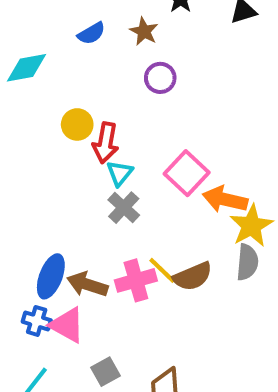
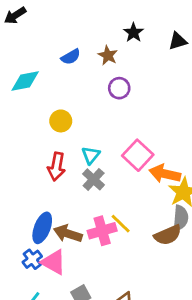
red arrow: (106, 143) -> (56, 167), moved
brown semicircle: (193, 276) -> (168, 235), moved
blue cross: (37, 321) -> (32, 259), turned 36

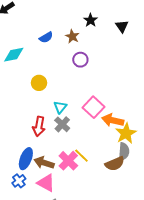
black triangle: (178, 41) -> (122, 26), turned -48
red arrow: (56, 167) -> (39, 126), moved
pink cross: (102, 231) -> (68, 161), turned -30
pink triangle: (54, 262) -> (46, 183), moved

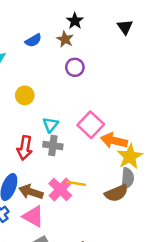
black star: (91, 20) -> (75, 21), moved
gray cross: (62, 124) -> (53, 145), turned -35
yellow line: (81, 156) -> (76, 183), turned -35

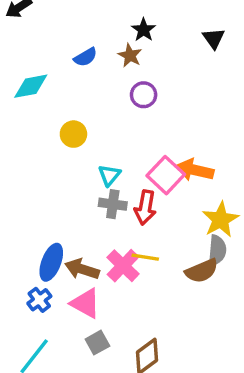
orange arrow: (114, 141) -> (195, 170), moved
red arrow: (25, 148) -> (145, 208), moved

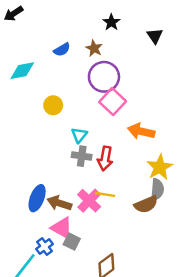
black star: (144, 30) -> (111, 22), moved
purple circle: (144, 95) -> (104, 77), size x1.6
pink square: (166, 175) -> (113, 102), moved
blue cross: (39, 300) -> (44, 246), moved
gray square: (97, 343) -> (72, 242), moved, turned -35

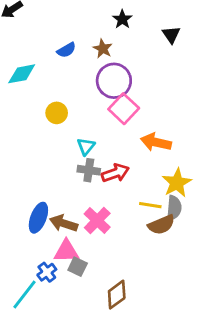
red arrow: (105, 159) -> (115, 173), turned -120
yellow line: (105, 194) -> (150, 205), moved
pink triangle: (62, 228) -> (66, 251), turned -30

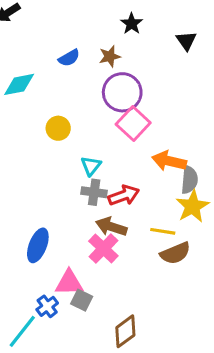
brown star: (103, 49) -> (110, 56), turned 30
gray semicircle: (174, 208) -> (189, 180), moved
brown arrow: (64, 223) -> (111, 227), moved

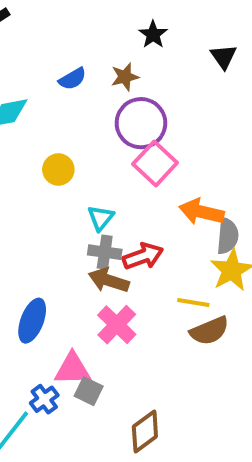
brown arrow: (111, 227) -> (109, 280), moved

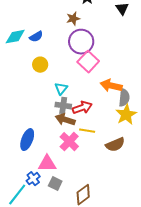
blue semicircle: (72, 79) -> (36, 37), moved
yellow line: (193, 302) -> (87, 131), moved
gray square: (89, 391) -> (55, 184), moved

